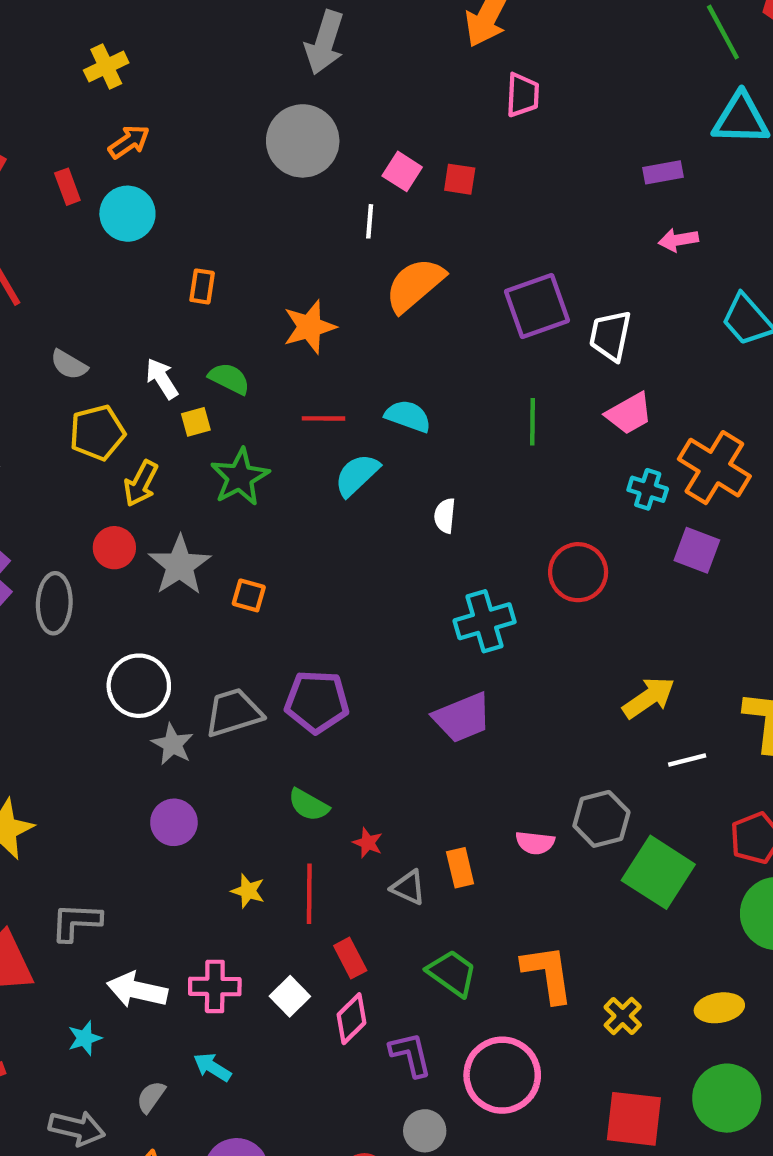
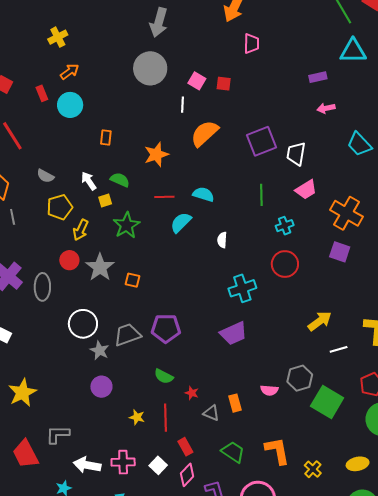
cyan cross: (648, 489) -> (285, 226), moved, turned -36

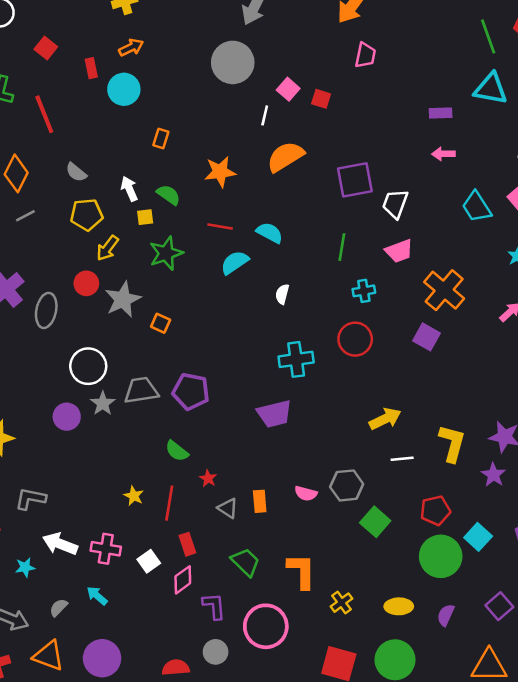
gray line: (13, 217) -> (25, 216), turned 63
purple circle: (101, 387) -> (67, 417), moved
green square: (327, 402) -> (375, 522), size x0.7

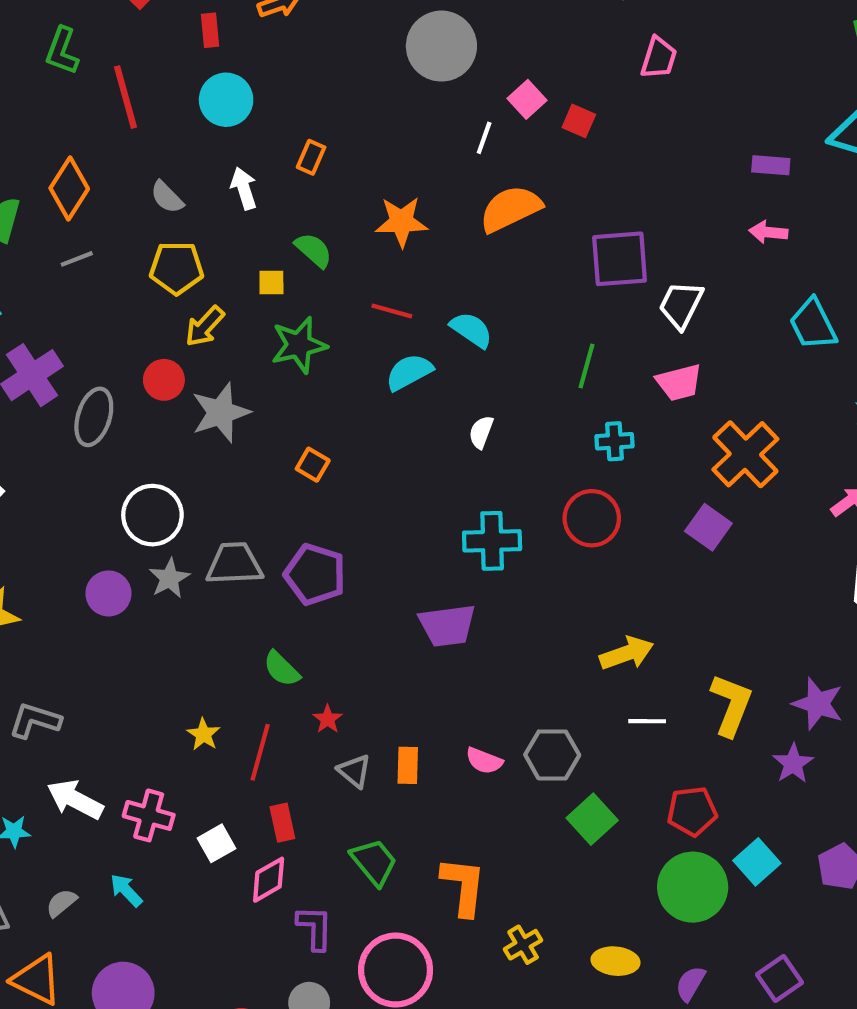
cyan circle: (124, 89) -> (226, 100), moved
white arrow: (129, 189) -> (244, 188), moved
orange square: (161, 323) -> (313, 465), moved

